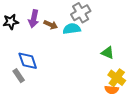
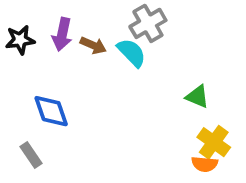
cyan semicircle: (72, 29) -> (132, 53), turned 54
gray rectangle: (19, 76) -> (31, 155), moved

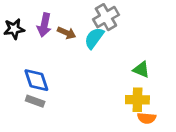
cyan semicircle: (132, 53) -> (94, 38), turned -100
yellow cross: (214, 142) -> (137, 100), moved, turned -35
gray rectangle: (31, 155) -> (35, 101), moved, turned -36

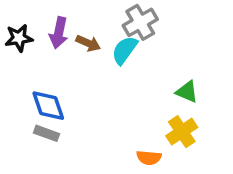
yellow cross: (137, 100) -> (182, 132), turned -35
orange semicircle: (147, 118) -> (149, 158), moved

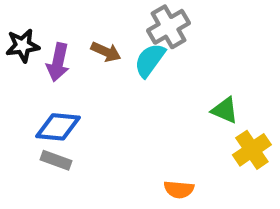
purple arrow: (59, 33) -> (58, 62), moved
blue diamond: (48, 106) -> (58, 127), turned -66
yellow cross: (182, 132) -> (252, 150), moved

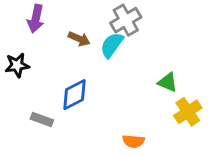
black star: (23, 46) -> (17, 65), moved
purple arrow: (58, 62) -> (36, 19), moved
blue diamond: (58, 127) -> (74, 95), moved, turned -32

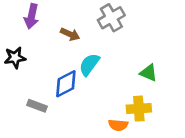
cyan semicircle: (112, 45) -> (89, 64), moved
yellow cross: (188, 112) -> (139, 109), moved, turned 30

